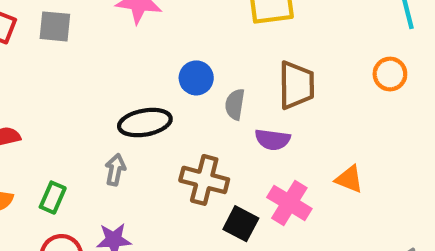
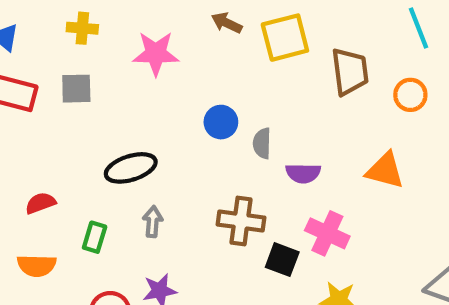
brown trapezoid: (296, 85) -> (350, 72), moved
black ellipse: (145, 123) -> (131, 168), moved
orange triangle: (349, 179) -> (385, 170), moved, size x1.4
green rectangle: (53, 198) -> (95, 237), moved

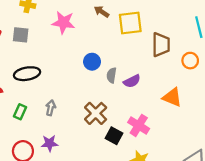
black ellipse: (131, 168) -> (27, 74), moved
purple semicircle: (303, 173) -> (132, 81), moved, turned -35
brown cross: (241, 221) -> (96, 113), turned 30

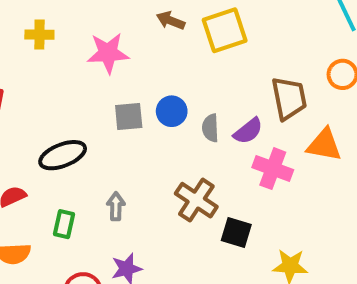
gray square: (21, 35) -> (129, 117), moved
brown trapezoid: (161, 45) -> (289, 98), moved
pink cross: (139, 125) -> (273, 169), moved

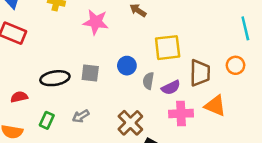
yellow square: (225, 30) -> (168, 48), moved
gray square: (129, 117) -> (90, 73), moved
pink cross: (273, 169) -> (181, 114), turned -35
gray arrow: (116, 206) -> (81, 116), turned -133

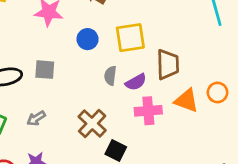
orange circle: (235, 65) -> (217, 92), moved
blue circle: (127, 66) -> (88, 39), moved

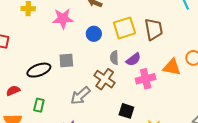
brown trapezoid: (168, 64) -> (154, 29), moved
gray arrow: (36, 118) -> (80, 96), moved, size x1.5
brown cross: (92, 123) -> (105, 79), moved

